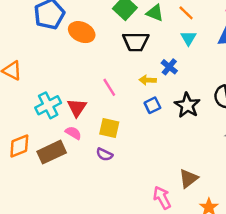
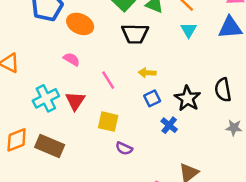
blue cross: (169, 67) -> (169, 125), moved
pink semicircle: (73, 133) -> (72, 59), moved
brown rectangle: (52, 152) -> (50, 146), turned 48
purple semicircle: (104, 154) -> (124, 148), moved

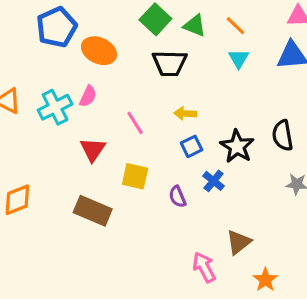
pink semicircle: (72, 59) -> (88, 96), turned 84
cyan cross: (46, 98) -> (55, 107), moved
brown rectangle: (50, 146) -> (93, 211), moved
purple semicircle: (124, 148) -> (177, 197), moved, turned 42

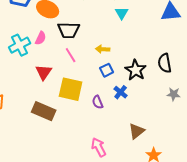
cyan triangle: (239, 59) -> (122, 13), moved
black trapezoid: (170, 63) -> (69, 30), moved
yellow square: (135, 176) -> (71, 89), size x1.4
pink arrow: (204, 267) -> (99, 147), moved

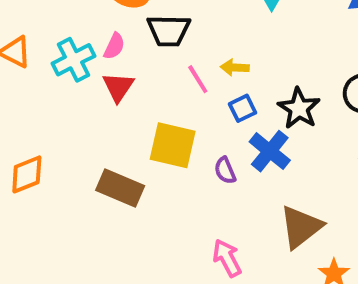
pink line: (71, 55) -> (198, 79), moved
red triangle: (44, 72) -> (118, 87), moved
blue cross: (121, 92) -> (270, 151), size x1.5
brown triangle: (137, 131) -> (301, 227), size x1.4

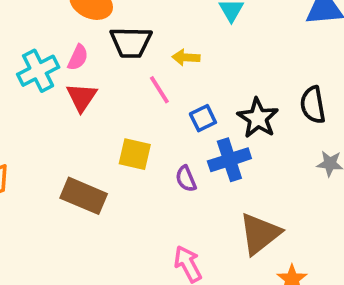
yellow arrow: (235, 68) -> (186, 57), moved
yellow square: (173, 145) -> (135, 154), size x0.7
blue cross: (270, 151) -> (229, 160), turned 33

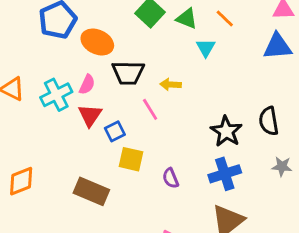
blue square: (203, 118) -> (115, 131), moved
blue cross: (229, 160) -> (225, 174), moved

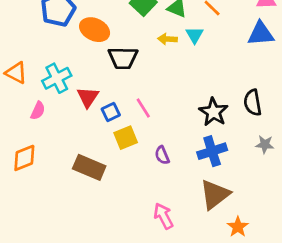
pink semicircle: (87, 84) -> (38, 111), moved
yellow arrow: (171, 84) -> (168, 39), moved
pink line: (150, 109) -> (143, 108), moved
yellow square: (131, 159) -> (126, 138), turned -35

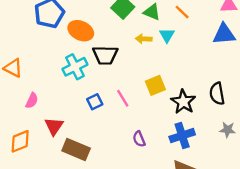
cyan cross: (57, 78) -> (75, 67), moved
red triangle: (88, 97) -> (54, 126), moved
yellow square: (126, 138) -> (155, 85), moved

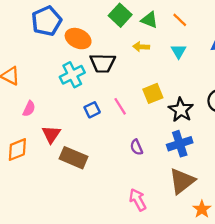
cyan triangle: (167, 35) -> (179, 51), moved

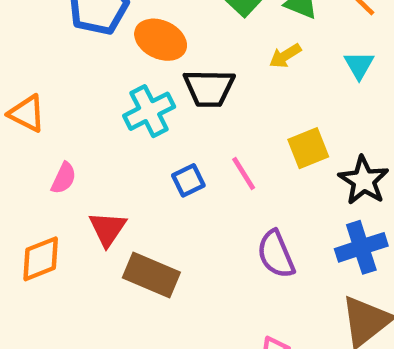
yellow arrow: (141, 47) -> (285, 56), turned -35
purple semicircle: (136, 147) -> (276, 254), size x1.5

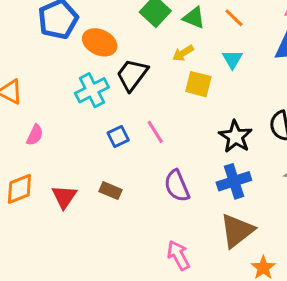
black trapezoid: (209, 88) -> (132, 75), turned 126
yellow square: (308, 148) -> (198, 84), moved, turned 36
red triangle: (108, 229) -> (64, 197), moved
brown rectangle: (151, 275) -> (110, 191), moved, size x0.6

